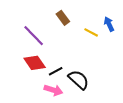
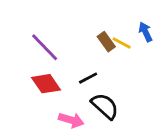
brown rectangle: (63, 18) -> (106, 42), moved
black line: (56, 71) -> (88, 78), moved

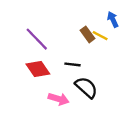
blue arrow: (145, 32) -> (113, 19), moved
black line: (88, 78) -> (72, 64), turned 35

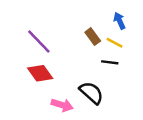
yellow line: (100, 36) -> (115, 43), moved
black line: (72, 64) -> (110, 62), moved

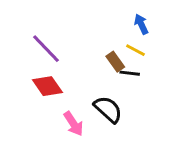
brown rectangle: (93, 37) -> (115, 62), moved
pink arrow: (62, 105) -> (73, 124), turned 40

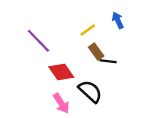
yellow line: (135, 50) -> (88, 30), moved, turned -63
red diamond: (47, 86) -> (61, 72), moved

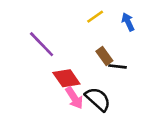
yellow line: (88, 30) -> (95, 17), moved
pink arrow: (61, 103) -> (74, 98), moved

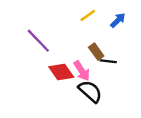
blue arrow: (128, 22) -> (118, 20), turned 70
pink arrow: (74, 98) -> (82, 71), moved

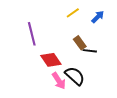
purple line: (38, 41) -> (32, 34), turned 30
pink arrow: (82, 71) -> (59, 81), moved

